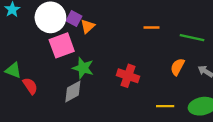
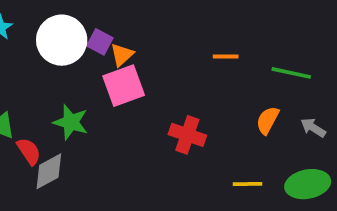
pink square: (62, 45) -> (124, 86), moved
green star: (83, 68) -> (71, 122), moved
gray diamond: (73, 92) -> (49, 171), moved

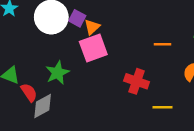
orange line: (226, 56) -> (162, 44), moved
green star: (71, 122) -> (57, 73), turned 30
yellow line: (248, 184) -> (162, 107), moved

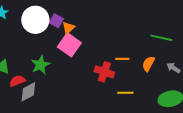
orange line: (162, 44) -> (122, 59), moved
pink square: (93, 48) -> (69, 45), turned -35
red semicircle: (29, 92) -> (17, 81), turned -77

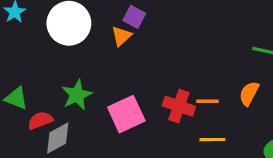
purple square: (56, 21) -> (134, 17), moved
pink square: (69, 45) -> (126, 114), moved, turned 30
orange line: (122, 59) -> (208, 101), moved

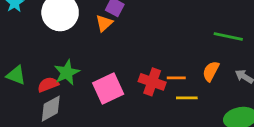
red semicircle: (40, 120) -> (48, 85), moved
yellow line: (212, 140) -> (187, 98), moved

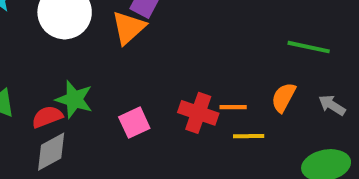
orange triangle: (104, 23) -> (129, 28), size x1.4
green star: (67, 73) -> (74, 99), turned -30
pink square: (108, 89) -> (134, 123), size x0.7

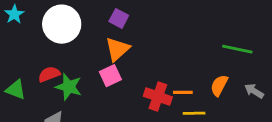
orange triangle: (129, 28) -> (117, 49), moved
red semicircle: (47, 117) -> (49, 74), moved
pink square: (134, 123) -> (110, 76), moved

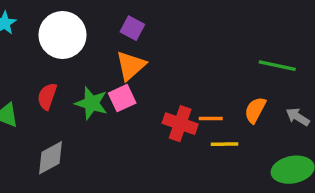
red semicircle: (49, 74) -> (47, 96), turned -50
green star: (69, 87) -> (91, 103), moved

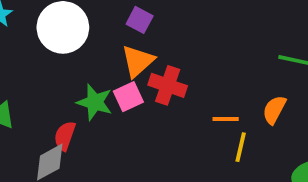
red semicircle: (47, 96) -> (65, 136), moved
red cross: (180, 124) -> (168, 85), moved
yellow line: (224, 144) -> (241, 147), turned -76

